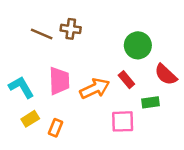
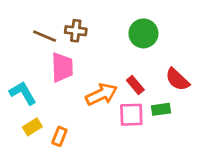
green circle: (138, 45) -> (143, 33), moved
pink trapezoid: (59, 81) -> (62, 67), moved
pink square: (123, 121) -> (131, 115), moved

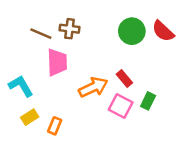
red semicircle: (177, 79) -> (163, 31), moved
green rectangle: (161, 109) -> (148, 101), turned -56
pink square: (131, 115) -> (121, 106), turned 30

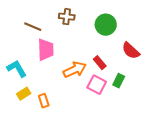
brown cross: (70, 29) -> (67, 17), moved
red semicircle: (163, 31) -> (131, 51), moved
orange rectangle: (55, 126) -> (44, 101), turned -40

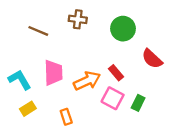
pink trapezoid: (46, 50) -> (53, 73), moved
green rectangle: (119, 81) -> (138, 103), moved
orange rectangle: (44, 101) -> (66, 117), moved

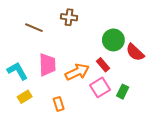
green circle: (123, 29) -> (113, 40), moved
pink square: (113, 98) -> (100, 87), turned 30

